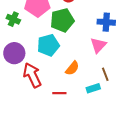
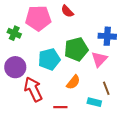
green pentagon: (62, 20) -> (76, 49), moved
cyan rectangle: (93, 88) -> (94, 102), turned 32

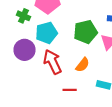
cyan pentagon: (49, 59) -> (46, 33), moved
red arrow: (33, 89) -> (52, 62), moved

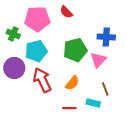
red line: (70, 90) -> (69, 108), moved

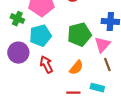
red arrow: (42, 80) -> (46, 65), size x0.7
brown line: (105, 89) -> (107, 65), moved

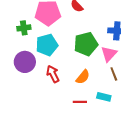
green cross: (17, 19) -> (24, 28), turned -32

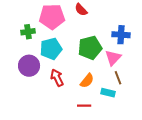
cyan rectangle: (104, 97) -> (108, 93), moved

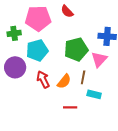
brown line: (118, 78) -> (83, 77), moved, turned 32
orange semicircle: (87, 81) -> (64, 81), moved

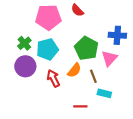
green cross: (14, 33) -> (24, 43), moved, turned -32
green pentagon: (76, 49) -> (86, 48), turned -30
brown line: (83, 77) -> (93, 76), turned -32
orange semicircle: (64, 81) -> (74, 70), moved

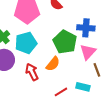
blue cross: (117, 35) -> (86, 28), moved
brown line: (93, 76) -> (97, 70), moved
red line: (80, 106) -> (61, 92), moved, turned -32

